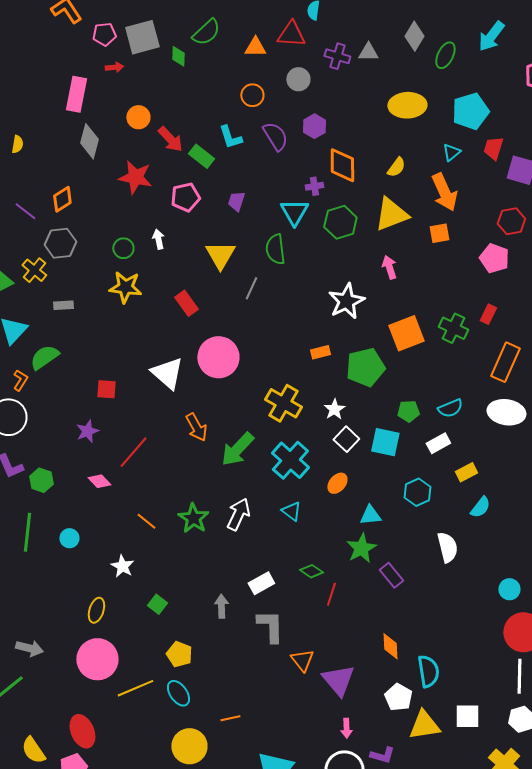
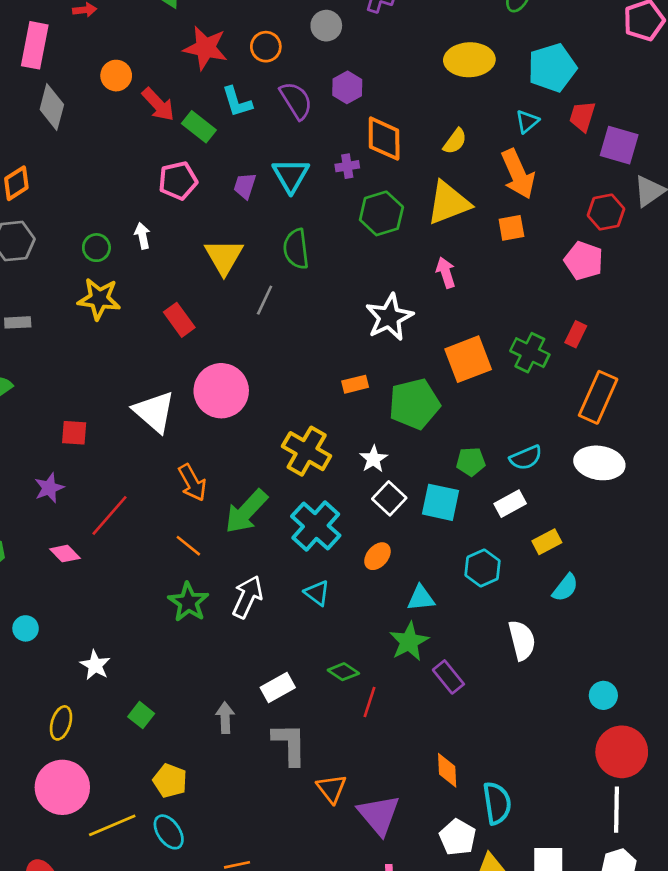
red star: (135, 177) -> (205, 48), moved
cyan triangle: (294, 212) -> (291, 175), moved
orange line: (146, 521) -> (188, 546), moved

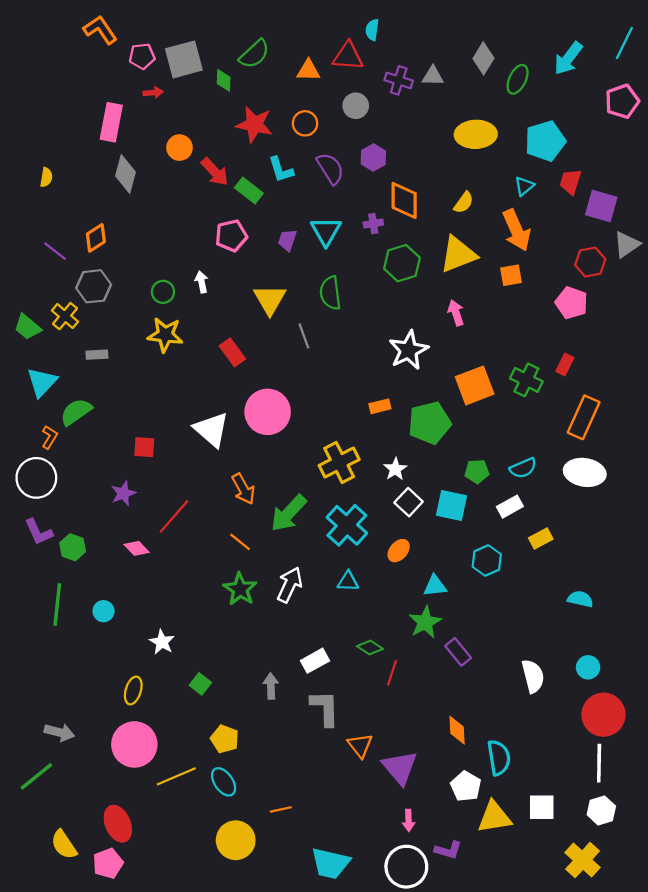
gray line: (265, 300) -> (304, 336), turned -45
yellow cross: (307, 451) -> (339, 463), turned 33
cyan semicircle: (565, 588) -> (580, 599), moved, turned -115
cyan triangle: (317, 593) -> (348, 581), turned -35
white semicircle: (522, 640) -> (533, 676), moved

